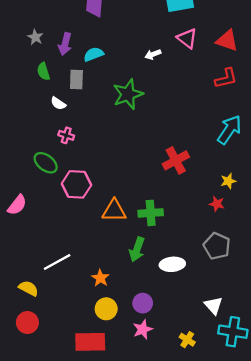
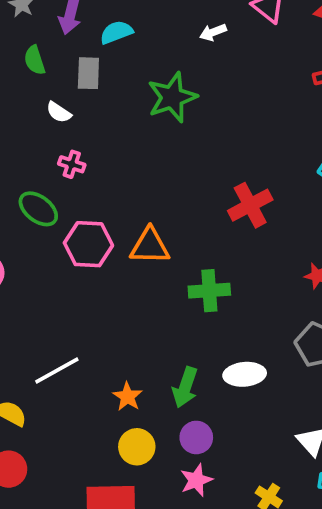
orange triangle: (114, 211) -> (150, 246), moved
green arrow: (137, 249) -> (185, 387), moved

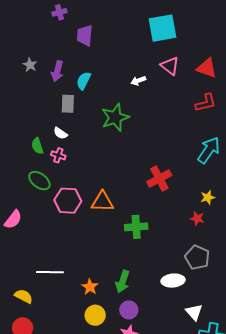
cyan semicircle: (116, 32) -> (84, 81), turned -42
green semicircle: (35, 60) -> (37, 146), moved
white semicircle: (59, 112) -> (60, 133), moved
white line: (57, 371) -> (50, 272), turned 30
white ellipse: (245, 374) -> (173, 281), moved

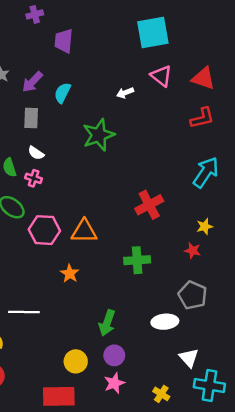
purple arrow: (57, 71) -> (32, 82), turned 30
gray rectangle: (68, 104) -> (31, 118), moved
green cross: (136, 227) -> (137, 260), moved
orange star: (90, 287) -> (70, 273), moved

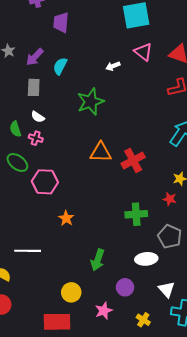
orange triangle: (84, 231) -> (101, 152), moved
green cross: (137, 260) -> (136, 214), moved
purple circle: (114, 355) -> (125, 287), moved

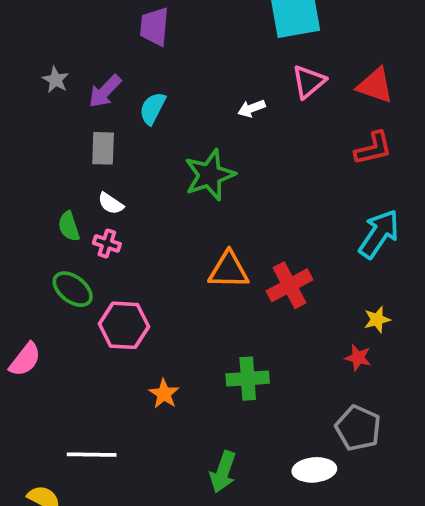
pink triangle: (143, 52) -> (309, 82), turned 42
green cross: (136, 214) -> (248, 379), moved

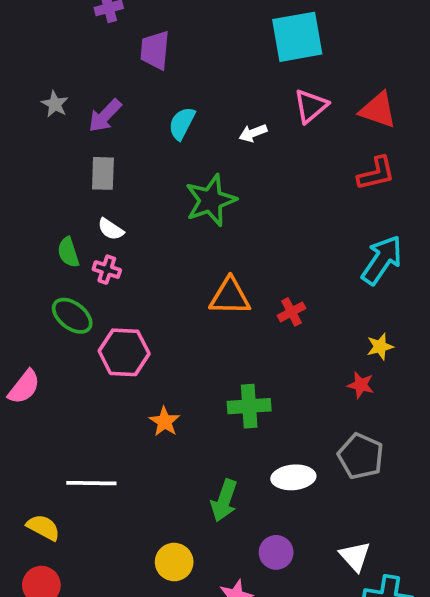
cyan semicircle: (153, 108) -> (182, 123), moved
red cross: (290, 285) -> (291, 312), size x0.6
white ellipse: (314, 470) -> (293, 477), moved

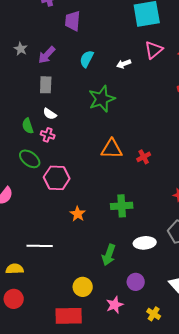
yellow semicircle: (43, 527) -> (15, 269), turned -30

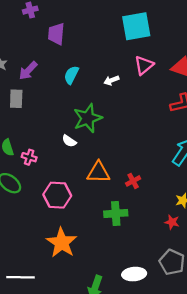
gray rectangle: (46, 85) -> (16, 99), moved
white semicircle: (50, 114) -> (69, 141), moved
pink hexagon: (57, 178) -> (57, 195), moved
green cross: (122, 206) -> (116, 213), moved
orange star: (78, 214) -> (62, 243), size x1.8

